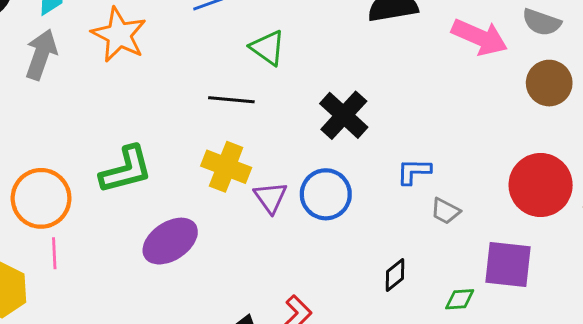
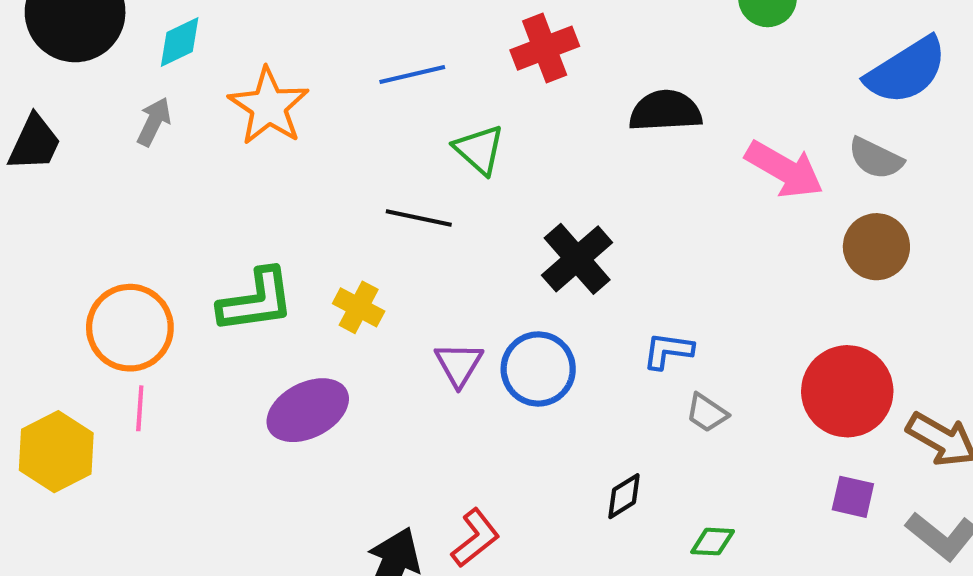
gray arrow: (41, 55) -> (154, 122), size x0.7
yellow cross: (226, 167) -> (359, 307), moved, size x0.7
purple square: (508, 264) -> (853, 497), moved, size x0.6

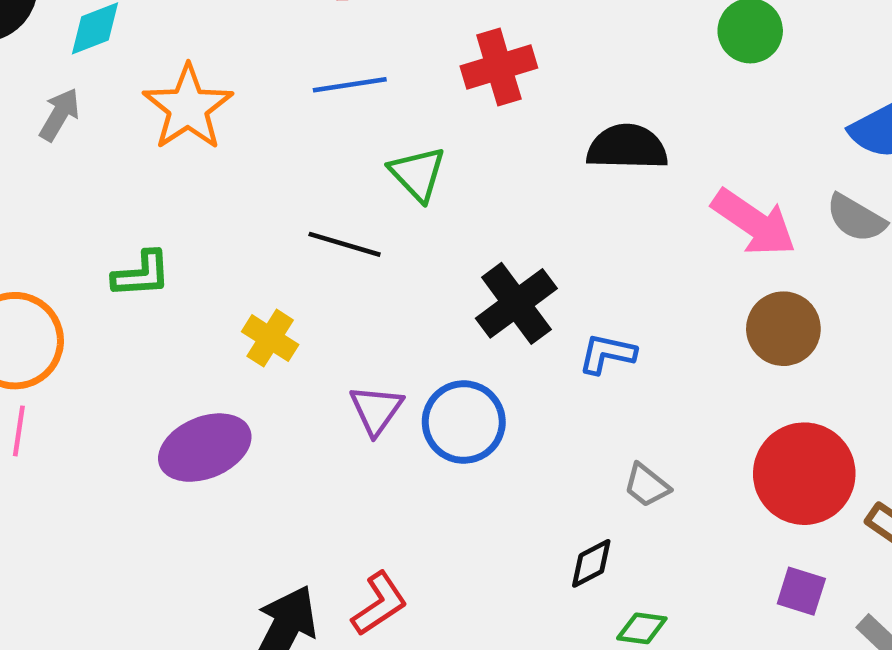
brown circle: (876, 247) -> (783, 329), moved
green L-shape: (256, 301) -> (141, 274), moved, size x0.7
blue L-shape: (668, 351) -> (607, 354), moved
black diamond: (624, 496) -> (591, 563), moved

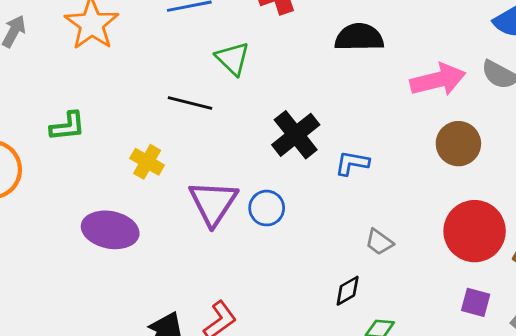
pink arrow: (754, 222) -> (438, 80), turned -46
purple triangle: (376, 410) -> (213, 203), size x1.5
blue circle: (464, 422) -> (267, 208), size x0.7
purple ellipse: (205, 448) -> (110, 230), turned 36

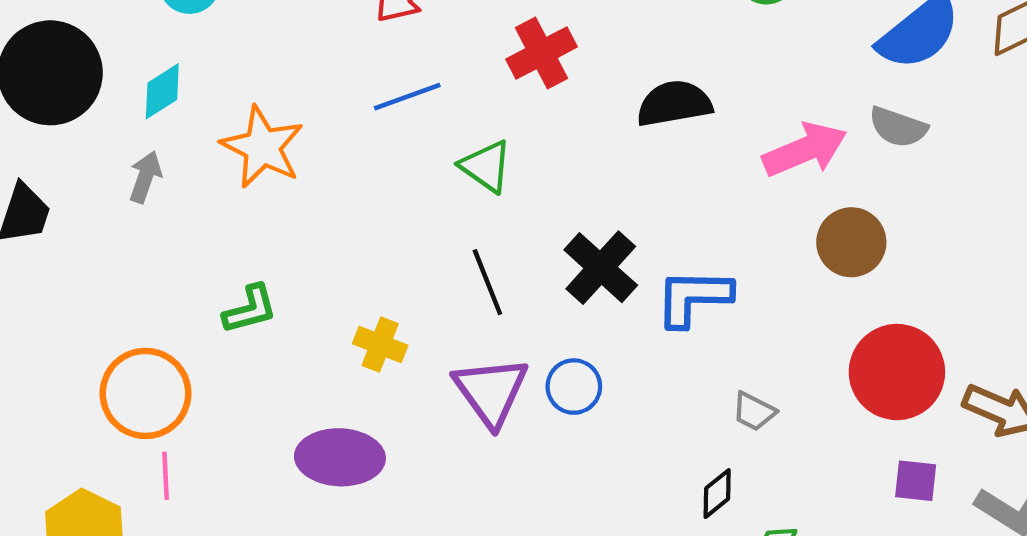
black line: (190, 103) -> (487, 282), moved, turned 63
blue L-shape: (352, 163) -> (693, 298), size x1.5

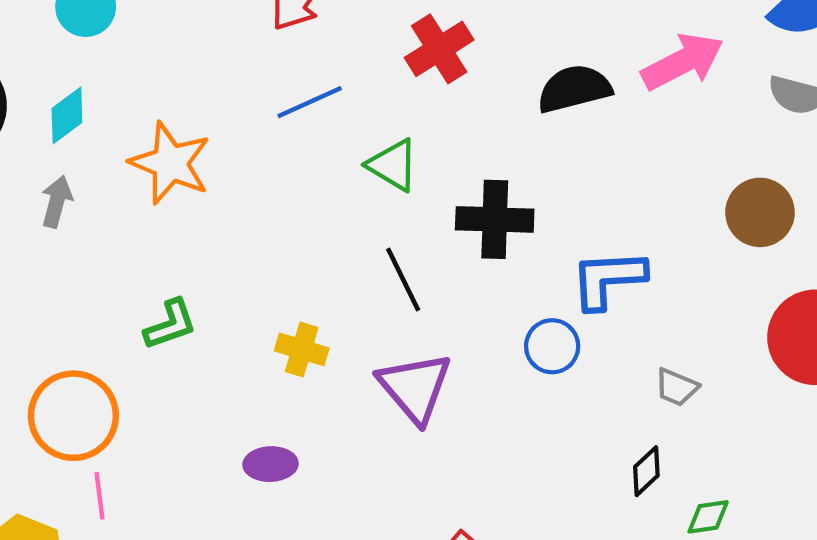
pink arrow: (805, 150) -> (683, 62), moved
black cross: (601, 268) -> (495, 219), moved, turned -36
blue circle: (574, 387) -> (552, 346), moved
purple ellipse: (340, 457) -> (271, 464), size x0.6

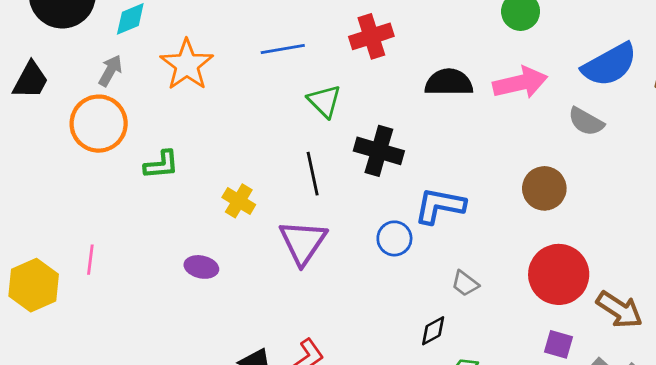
orange circle: (73, 416) -> (99, 124), moved

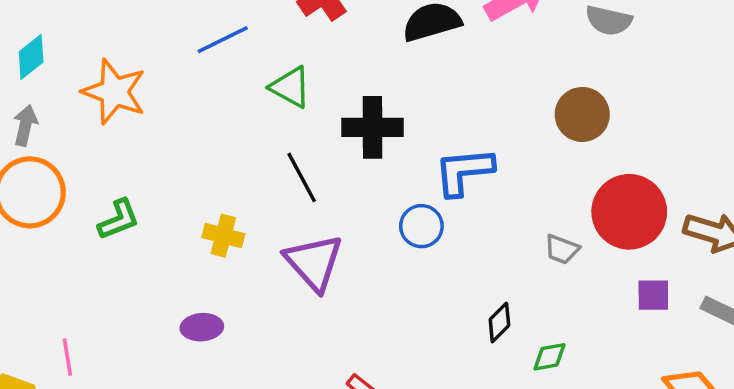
gray trapezoid: (465, 283) -> (562, 249), moved

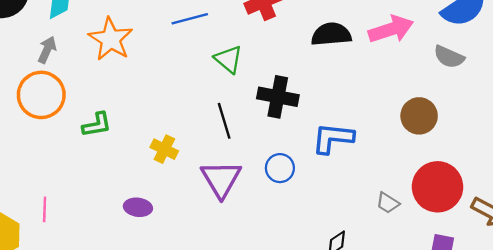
blue circle: (421, 226) -> (280, 168), moved

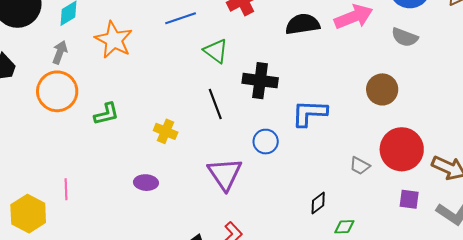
purple triangle: (221, 179) -> (225, 174), moved

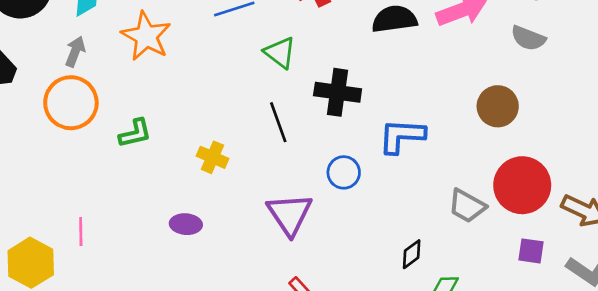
gray trapezoid: (360, 166) -> (467, 206), size x1.4

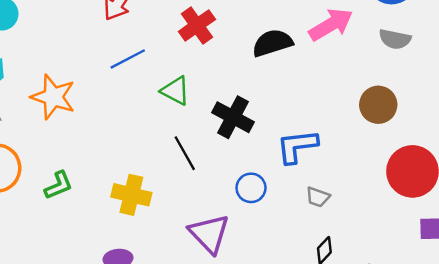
black cross: (338, 92) -> (233, 117), turned 30
yellow cross: (212, 157) -> (131, 195), size x1.4
gray trapezoid: (467, 206) -> (318, 197), moved, size x0.7

